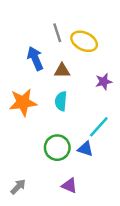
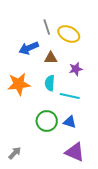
blue arrow: (35, 58) -> (29, 48), turned -90
purple star: (104, 82) -> (76, 69), moved
cyan line: (99, 127) -> (70, 96), moved, turned 60
purple triangle: (69, 186) -> (75, 152), moved, size x1.5

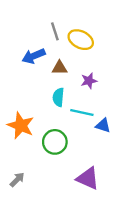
orange star: (19, 84) -> (21, 125), moved, turned 30
blue triangle: (70, 122) -> (103, 125), moved

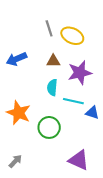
blue arrow: (34, 56) -> (16, 59), moved
purple star: (89, 81) -> (80, 73), size x1.6

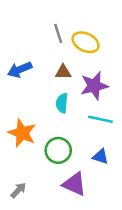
cyan line: (73, 101) -> (100, 119), moved
blue triangle: (92, 113) -> (100, 157), moved
purple triangle: (79, 160) -> (74, 184), moved

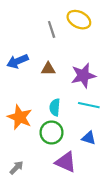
yellow ellipse: (86, 42) -> (79, 20), moved
brown triangle: (63, 72) -> (48, 69), moved
cyan semicircle: (62, 103) -> (55, 107), moved

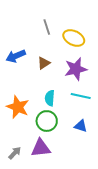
yellow ellipse: (79, 20) -> (74, 38), moved
brown triangle: (48, 69) -> (44, 63), turned -32
purple triangle: (66, 162) -> (41, 148), moved, turned -30

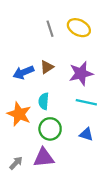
yellow ellipse: (74, 38) -> (79, 28), moved
blue arrow: (16, 56) -> (23, 72), moved
cyan semicircle: (50, 98) -> (44, 101), moved

